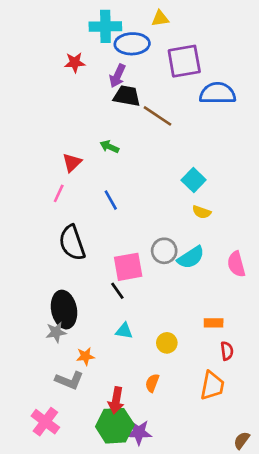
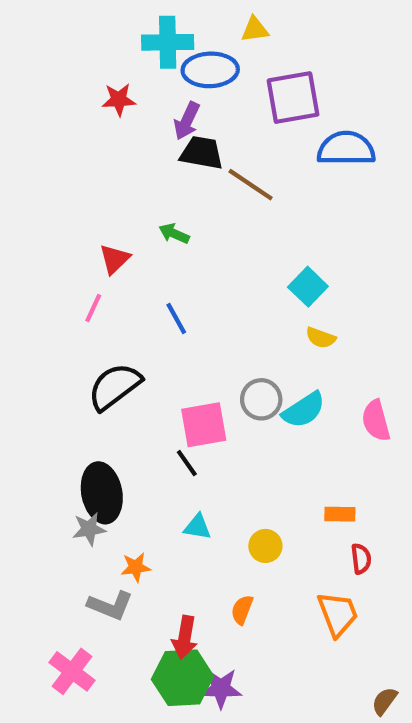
black semicircle: (72, 243) -> (115, 387), turned 72
orange trapezoid: (212, 386) -> (338, 614), turned -32

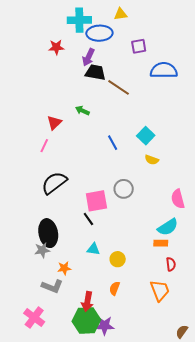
purple square: (293, 98) -> (139, 46), size x0.6
blue line: (176, 319) -> (113, 143), moved
cyan semicircle: (304, 410) -> (168, 227), moved
yellow circle: (265, 546) -> (118, 259), moved

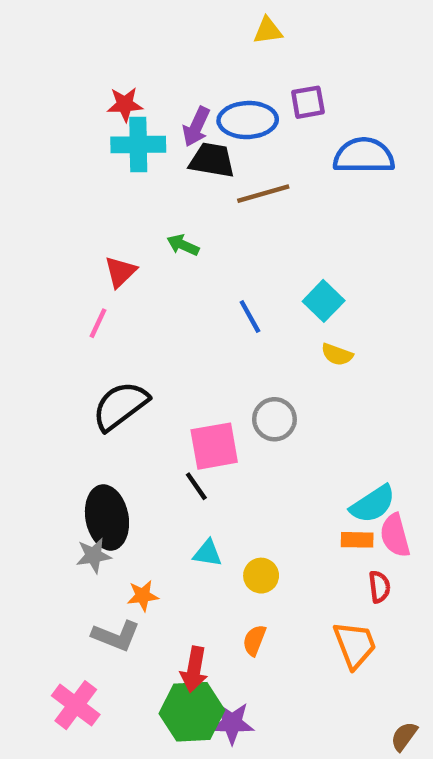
cyan cross: (79, 20) -> (138, 145), moved
blue ellipse: (99, 33) -> (248, 120), moved
brown line: (119, 87) -> (263, 194), turned -50
pink semicircle: (178, 199) -> (395, 535), moved

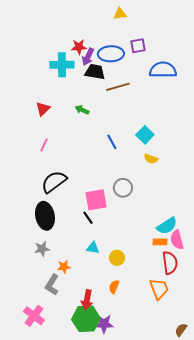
red star: (125, 104) -> (79, 47), moved
red triangle: (120, 272) -> (43, 109), moved
black ellipse: (107, 518) -> (45, 216), moved
red semicircle: (379, 587) -> (170, 263), size x1.6
gray L-shape: (116, 636) -> (52, 285), turned 100

